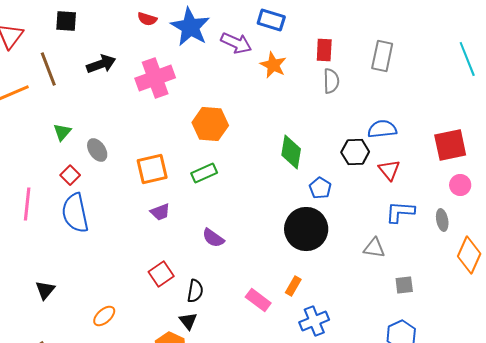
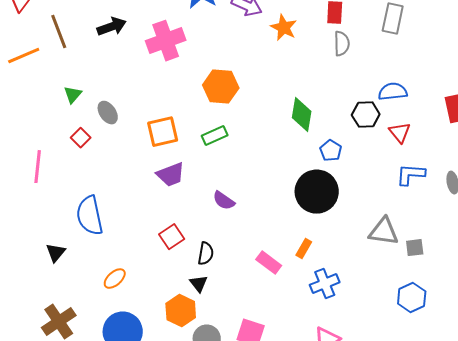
purple trapezoid: (160, 212) -> (171, 175), size x1.4
blue semicircle: (75, 213) -> (90, 216), moved
gray triangle: (374, 248) -> (384, 232), moved, size x1.4

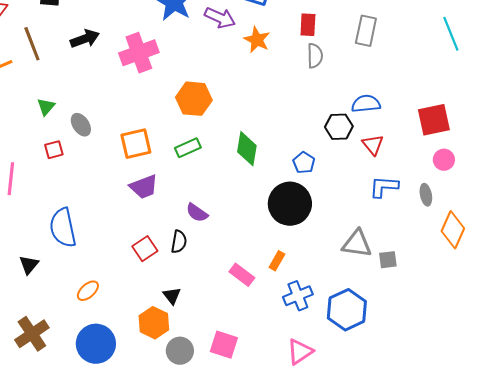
green diamond: (302, 115) -> (247, 149), moved
red square: (81, 138) -> (54, 150), turned 30
black semicircle: (206, 254) -> (179, 242), moved
blue hexagon: (412, 298) -> (347, 310), moved, size x1.4

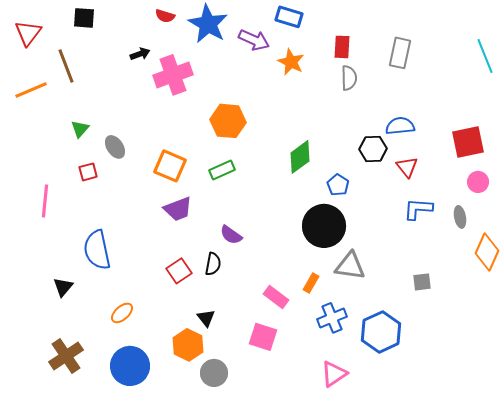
black arrow: (85, 39) -> (140, 54), moved, size x0.7
orange square: (136, 144) -> (170, 166), turned 36
green diamond: (247, 149) -> (300, 157), moved, turned 44
gray triangle: (357, 244) -> (350, 266), moved
pink square: (224, 345) -> (263, 337), moved

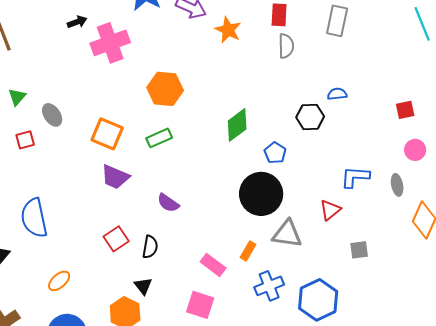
blue semicircle: (400, 126) -> (337, 94), size x0.7
red square: (468, 142) -> (405, 110), size x0.6
red triangle: (407, 167) -> (330, 210), moved, turned 30
purple trapezoid: (178, 209) -> (115, 177), turned 44
black semicircle: (213, 264) -> (150, 247), moved

